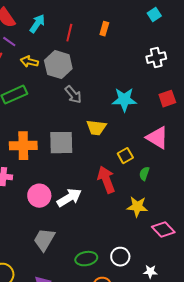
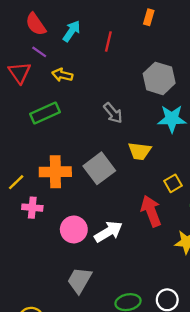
orange rectangle: (104, 29) -> (149, 17), moved
gray hexagon: (58, 65) -> (159, 78), moved
gray square: (61, 143) -> (99, 168), turned -36

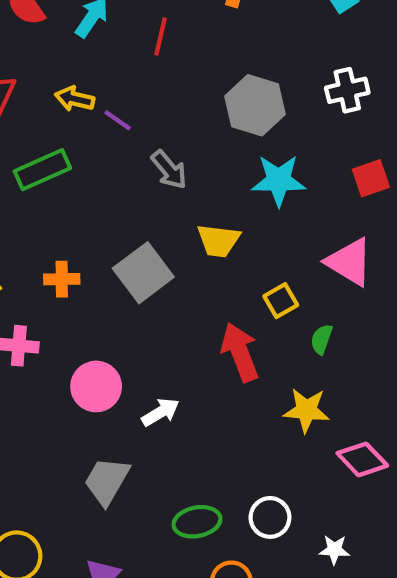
purple line: (39, 52) -> (118, 120), moved
orange cross: (55, 172) -> (62, 279), size x0.6
white arrow: (108, 232) -> (161, 412), moved, size x0.7

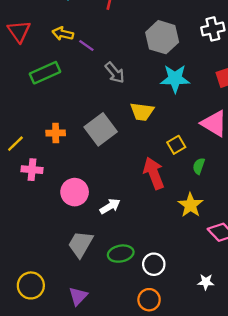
yellow star: (306, 410) -> (190, 205), turned 30
white circle: (270, 517) -> (154, 264), moved
green ellipse: (197, 522) -> (121, 254), moved

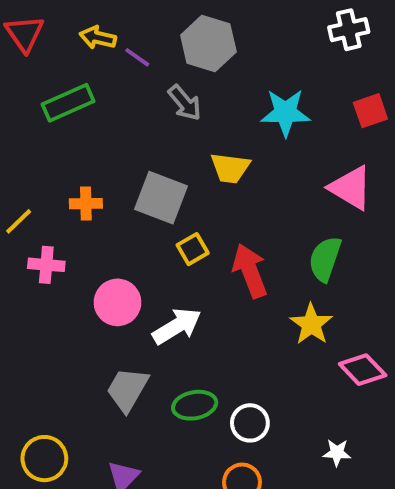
gray hexagon: (162, 37) -> (208, 43), moved
gray square: (101, 129) -> (161, 198), turned -32
yellow square: (176, 145) -> (193, 249), moved
green semicircle: (199, 166) -> (325, 259), size x1.6
white arrow: (110, 206) -> (177, 326), size x1.4

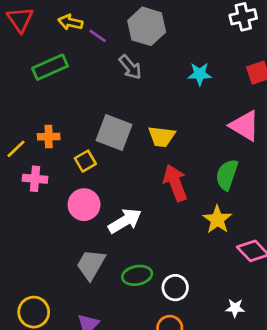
cyan star: (285, 113) -> (200, 74), size x0.7
yellow trapezoid: (230, 168) -> (162, 137), moved
orange cross: (86, 204) -> (49, 137), moved
yellow square: (193, 249) -> (85, 161), moved

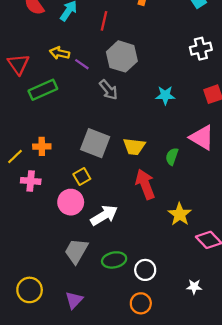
red triangle: (20, 20) -> (18, 64), moved
yellow square: (85, 161) -> (82, 177), moved
green semicircle: (227, 175) -> (172, 156), moved, size x0.7

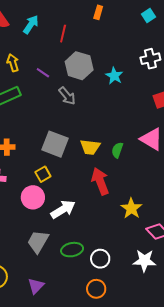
yellow arrow: (60, 53) -> (13, 63), moved, turned 60
cyan star: (165, 95) -> (114, 76), moved, turned 30
green semicircle: (172, 156) -> (117, 150), moved
white star: (194, 287) -> (144, 261), moved, size x1.6

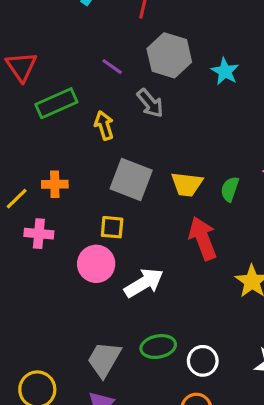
yellow arrow: (13, 63) -> (104, 125), moved
yellow square: (43, 174) -> (112, 227), turned 35
gray trapezoid: (38, 242) -> (104, 359), moved

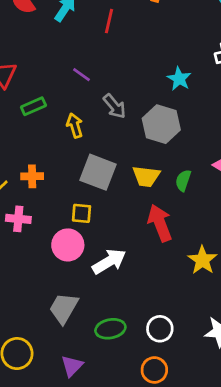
gray hexagon: (169, 55) -> (161, 124), moved
green rectangle: (56, 103) -> (33, 106), size x0.7
green ellipse: (158, 347) -> (110, 329), moved
gray trapezoid: (104, 359) -> (64, 308), moved

